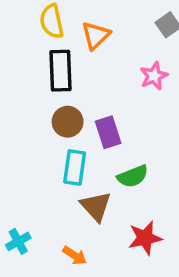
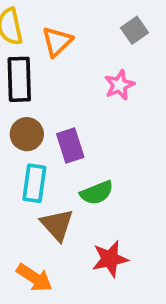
orange arrow: (75, 256) -> (34, 278), size x1.4

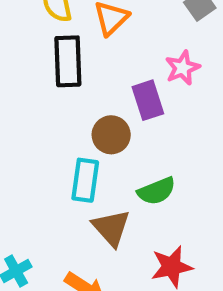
brown circle: (27, 134) -> (111, 135), moved
purple rectangle: (70, 145) -> (148, 100), moved

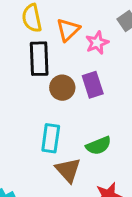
pink star: (182, 68) -> (97, 43), moved
brown circle: (111, 135) -> (62, 88), moved

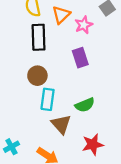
brown circle: (62, 88) -> (37, 76), moved

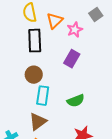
purple rectangle: (80, 58) -> (72, 59), turned 48
brown triangle: (61, 124) -> (38, 122), moved, turned 36

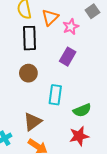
cyan rectangle: (43, 96) -> (55, 95), moved
green semicircle: (76, 101) -> (82, 110), moved

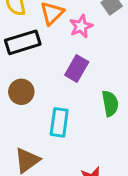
black rectangle: (29, 38) -> (23, 42), turned 75
green semicircle: (82, 110) -> (110, 103), moved, turned -78

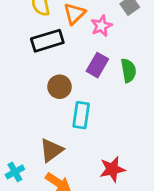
brown circle: (21, 92) -> (60, 87), moved
green semicircle: (110, 103) -> (128, 70), moved

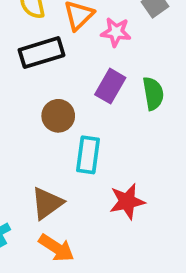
pink star: (101, 26) -> (116, 32), turned 30
red star: (112, 169) -> (127, 201), moved

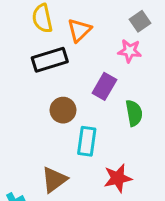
pink star: (116, 32) -> (130, 51), moved
green semicircle: (153, 93) -> (134, 113), moved

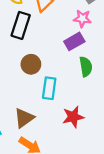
black rectangle: (50, 60) -> (21, 25), turned -55
purple rectangle: (104, 86) -> (74, 41), moved, turned 30

